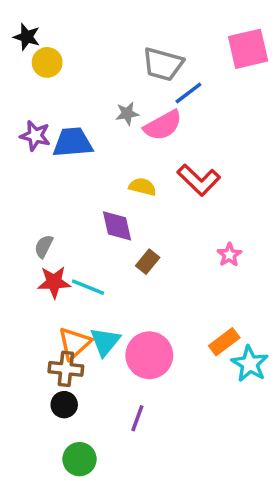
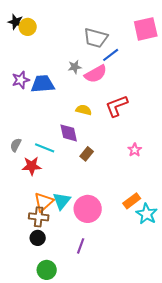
yellow circle: (47, 62) -> (28, 27), moved
purple star: (35, 136) -> (21, 80), turned -30
red L-shape: (199, 180) -> (117, 106), turned 115
gray semicircle: (44, 246) -> (16, 145), moved
cyan line: (88, 287) -> (45, 148), moved

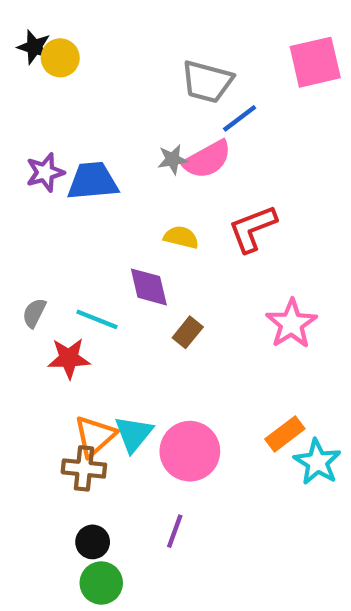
gray star: (75, 67) -> (173, 159), moved
pink star: (135, 150) -> (291, 324), size x1.6
black circle: (38, 238) -> (93, 542), moved

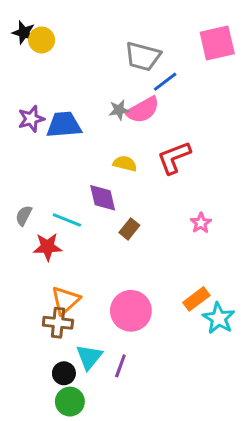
pink star: (291, 324) -> (201, 223), size x0.6
cyan triangle: (134, 434) -> (89, 357), moved

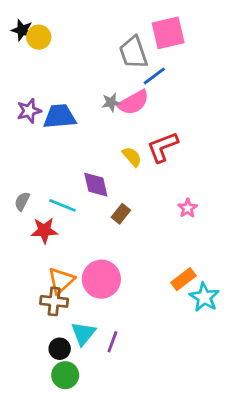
pink square: (217, 43) -> (168, 33), moved
gray trapezoid: (143, 56) -> (133, 52), turned 56
yellow semicircle: (125, 163) -> (132, 157), moved, turned 35
pink circle: (131, 311) -> (101, 279), moved

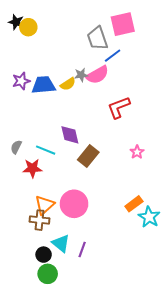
yellow semicircle: (132, 157) -> (68, 84), moved, turned 98
brown rectangle: (121, 214) -> (88, 156), size x1.5
cyan triangle: (83, 333) -> (61, 243), turned -30

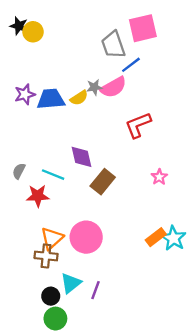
cyan star: (149, 217) -> (173, 238), moved
cyan triangle: (61, 243) -> (71, 283), turned 42

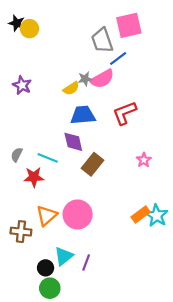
purple star: (25, 94) -> (22, 85), turned -30
blue trapezoid: (51, 99) -> (83, 115), moved
brown cross: (46, 256) -> (21, 232), moved

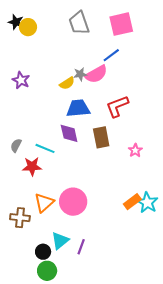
gray trapezoid: (102, 40) -> (79, 23), moved
brown rectangle: (93, 164) -> (101, 137), moved, turned -50

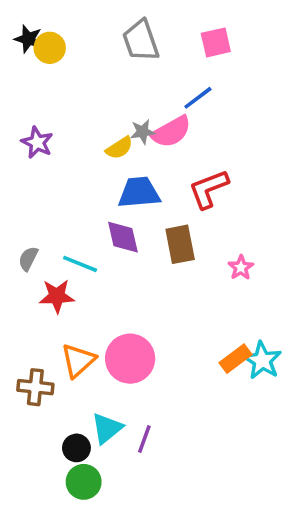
pink square: (121, 24) -> (216, 42), size x0.7

